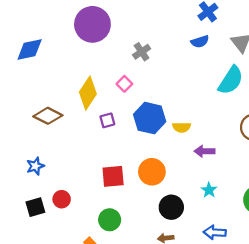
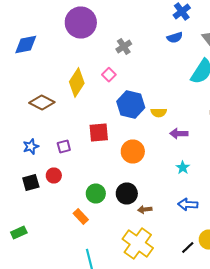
purple square: (107, 120) -> (64, 146), moved
red square: (113, 176) -> (99, 132), moved
black circle: (171, 207) -> (127, 194), moved

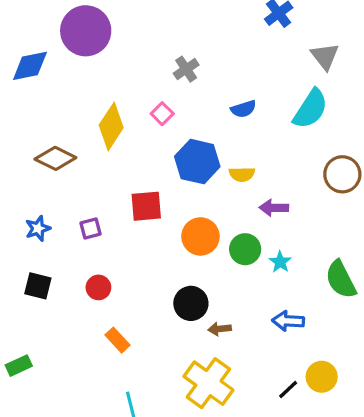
purple circle: (81, 22) -> (86, 31), moved
blue semicircle: (175, 38) -> (244, 109), moved
red circle: (54, 176) -> (98, 287), moved
black square: (31, 182) -> (38, 286), turned 30
green circle: (96, 194) -> (245, 249), moved

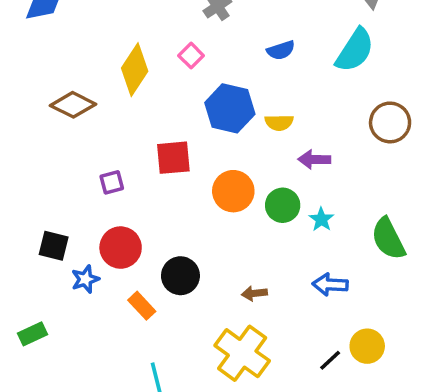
blue star: (38, 228) -> (85, 279), moved
red circle: (98, 287) -> (121, 248), size x1.5
black circle: (191, 303) -> (180, 276), moved

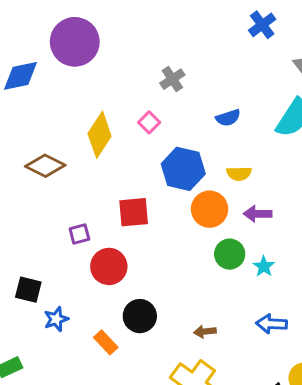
yellow semicircle: (279, 122) -> (239, 174), moved
orange circle: (233, 191) -> (210, 209), moved
red circle: (121, 248) -> (109, 266), moved

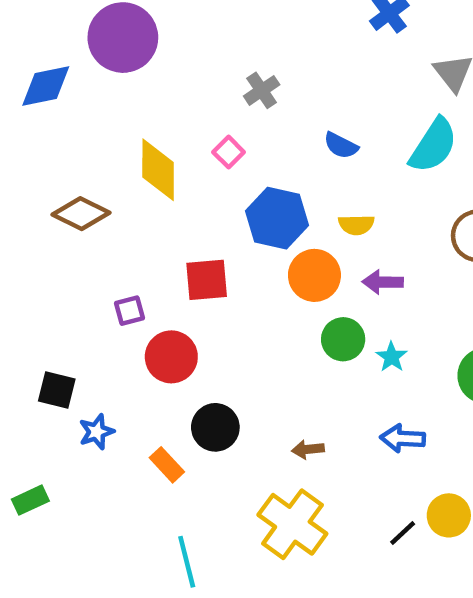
blue semicircle: (228, 118) -> (341, 145), turned 45
yellow diamond: (100, 135) -> (158, 170), turned -33

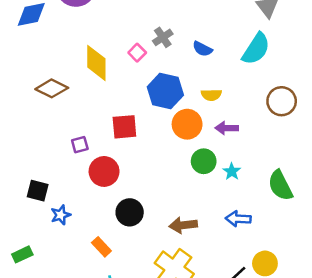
gray cross: (262, 90) -> (163, 37), moved
brown arrow: (308, 449) -> (183, 225), size x1.5
orange rectangle: (167, 465) -> (101, 247), moved

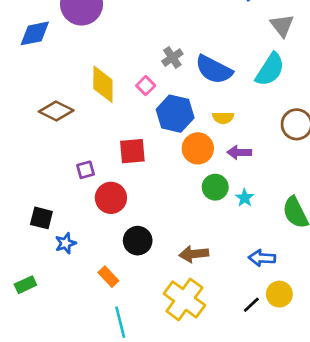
blue semicircle: (202, 49) -> (214, 70), size x1.8
pink square: (137, 53) -> (146, 86), moved
blue arrow: (238, 219) -> (262, 258), moved

